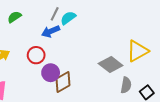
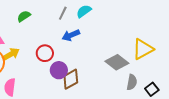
cyan semicircle: (68, 18) -> (84, 11), moved
blue arrow: (51, 31) -> (71, 35), moved

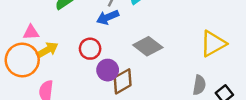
blue arrow: (71, 35) -> (108, 17), moved
gray diamond: (117, 62) -> (148, 46), moved

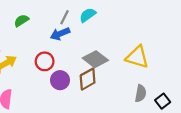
yellow triangle: (213, 44) -> (137, 57), moved, turned 45
brown diamond: (123, 81) -> (88, 79), moved

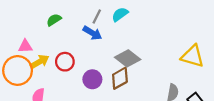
blue arrow: (60, 34) -> (92, 33), turned -126
yellow triangle: (137, 57) -> (193, 56), moved
red circle: (45, 61) -> (65, 62), moved

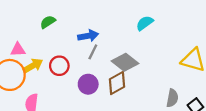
cyan semicircle: (120, 14) -> (145, 23), moved
gray line: (97, 17) -> (93, 52), moved
blue arrow: (92, 33) -> (88, 36), turned -42

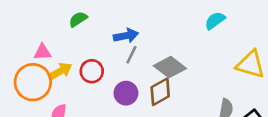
cyan semicircle: (145, 23) -> (215, 21), moved

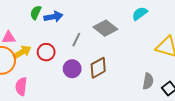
green semicircle: (78, 19) -> (36, 13), turned -32
blue arrow: (126, 36) -> (53, 17), moved
gray diamond: (170, 67) -> (105, 28), moved

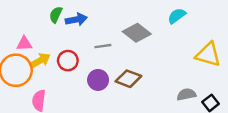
gray line: (76, 40) -> (103, 46), turned 56
brown diamond: (98, 68) -> (128, 79), turned 50
gray semicircle: (148, 81) -> (186, 94), turned -112

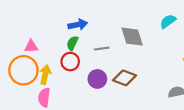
green semicircle: (56, 15) -> (72, 43), moved
gray diamond: (137, 33) -> (132, 37), turned 35
yellow arrow: (40, 61) -> (45, 75), moved, turned -48

